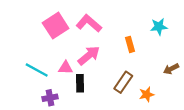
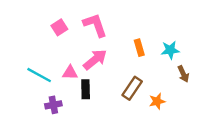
pink L-shape: (89, 23) -> (95, 25), turned 30
pink square: (56, 26) -> (59, 27), size x0.6
cyan star: (159, 27) -> (170, 50), moved
brown arrow: (171, 69) -> (183, 74), turned -88

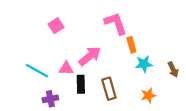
pink L-shape: (95, 25) -> (116, 23), moved
cyan star: (170, 50) -> (144, 64), moved
brown rectangle: (132, 88) -> (109, 89), moved, turned -50

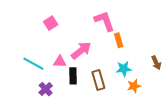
cyan star: (144, 64) -> (124, 69), moved
purple cross: (50, 99) -> (46, 89), turned -32

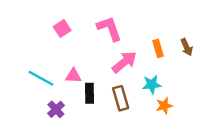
pink L-shape: (104, 21) -> (109, 29), moved
orange rectangle: (119, 40) -> (158, 48), moved
pink arrow: (81, 50) -> (124, 62), moved
brown arrow: (156, 63) -> (187, 47), moved

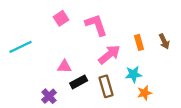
pink square: (62, 29) -> (61, 18), moved
cyan line: (41, 78) -> (20, 47), moved, turned -55
black rectangle: (90, 93) -> (79, 82), turned 63

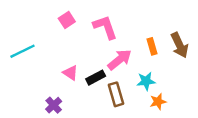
brown arrow: (164, 41) -> (180, 45), size x1.5
pink triangle: (64, 67) -> (70, 73), turned 32
black rectangle: (79, 82) -> (96, 78), moved

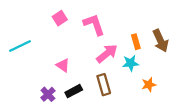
black rectangle: (96, 78) -> (74, 91), moved
cyan star: (146, 81) -> (131, 63), moved
orange star: (158, 102) -> (149, 85), moved

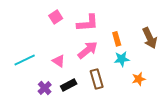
pink L-shape: (94, 25) -> (88, 23), turned 105
orange rectangle: (136, 42) -> (117, 39), moved
cyan line: (20, 46) -> (25, 60), moved
pink arrow: (107, 54) -> (88, 50), moved

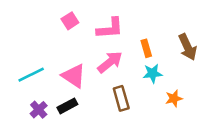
pink triangle: (59, 61) -> (74, 76), size x1.5
black rectangle: (69, 85) -> (67, 106), moved
purple cross: (45, 88) -> (39, 110), moved

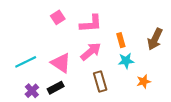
brown arrow: (188, 47) -> (155, 39), turned 50

